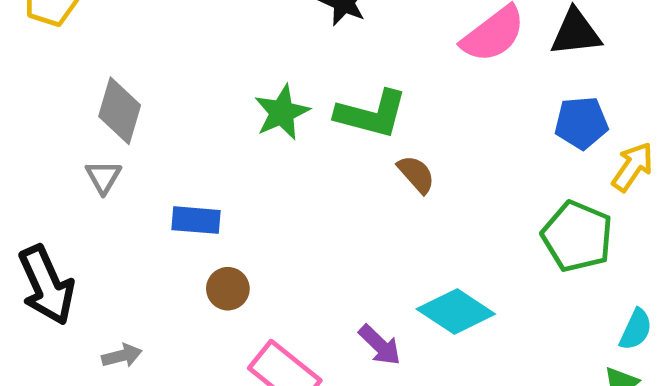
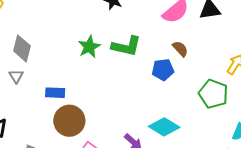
blue pentagon: (581, 123) -> (163, 70), moved
brown semicircle: (416, 174) -> (180, 49), moved
brown circle: (228, 289) -> (69, 121), size x1.8

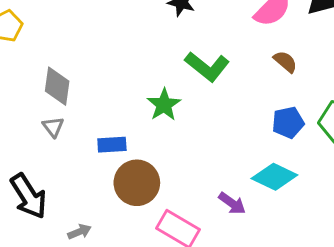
green L-shape: (126, 46) -> (207, 67), turned 32
green star: (89, 47) -> (164, 105), moved
blue pentagon: (163, 70) -> (288, 122), moved

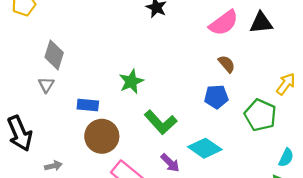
green L-shape: (207, 67) -> (161, 122), moved
blue pentagon: (288, 122) -> (216, 97), moved

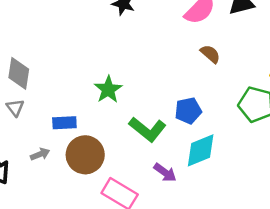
blue pentagon: (216, 97) -> (188, 111), moved
cyan diamond: (205, 148) -> (201, 150), turned -48
gray arrow: (53, 166) -> (40, 154), moved

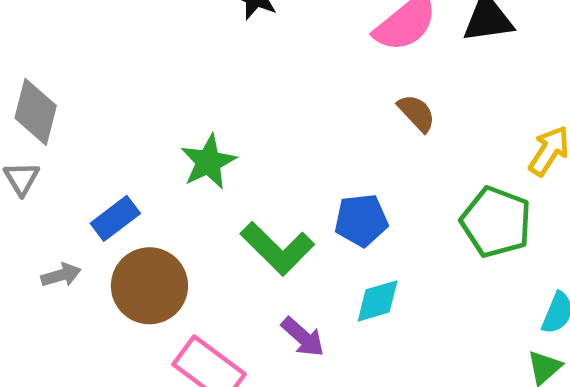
blue rectangle: (64, 123) -> (115, 218), turned -40
cyan diamond: (201, 150) -> (378, 301), size x0.7

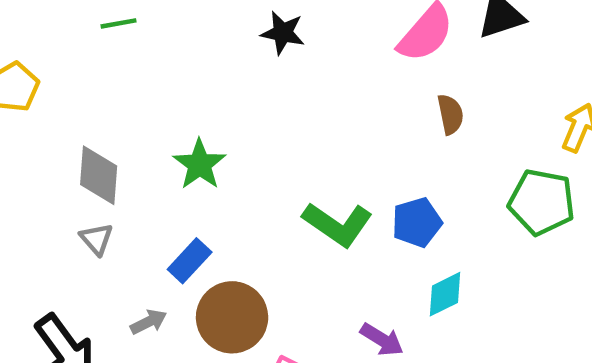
brown semicircle: (417, 113) -> (450, 114), turned 42
green star: (208, 162) -> (200, 164), moved
green L-shape: (277, 248) -> (338, 224), moved

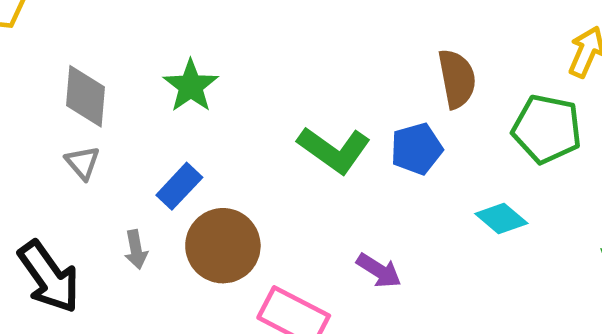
brown semicircle: (450, 114) -> (457, 79), moved, size x1.4
cyan diamond: (445, 294) -> (501, 218), moved, turned 66
gray arrow: (149, 322) -> (136, 250), turned 105

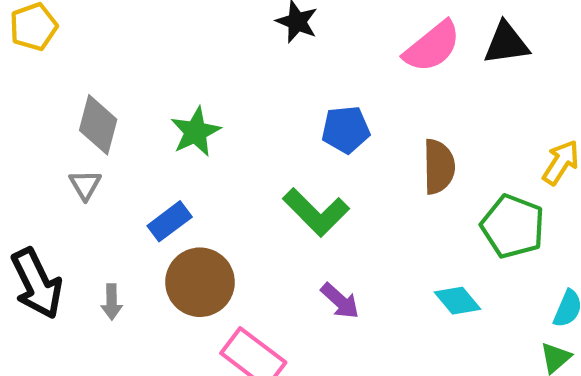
blue pentagon: (417, 149) -> (346, 130), moved
gray arrow: (136, 250) -> (112, 302), moved
purple arrow: (379, 271) -> (340, 301), moved

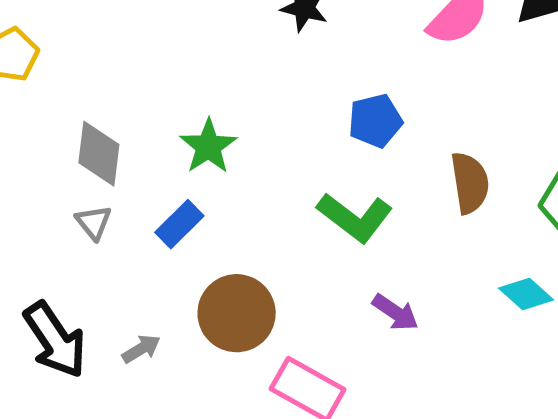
brown semicircle: (439, 167) -> (470, 183), moved
blue rectangle: (170, 221) -> (179, 224), moved
gray arrow: (112, 302) -> (141, 349), turned -112

